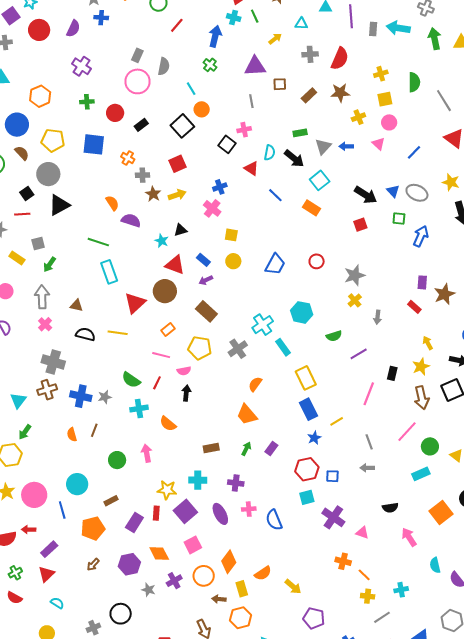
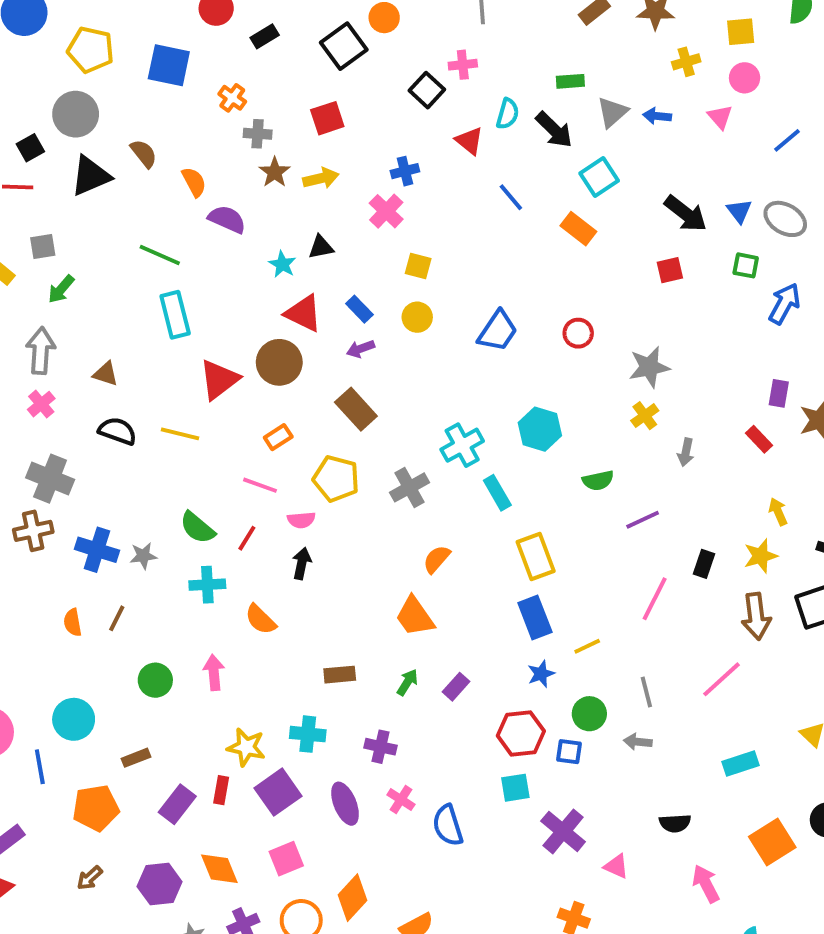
brown semicircle: (22, 153) -> (144, 154), moved
green circle: (430, 446) -> (589, 714), moved
pink cross: (249, 509) -> (401, 800), turned 32

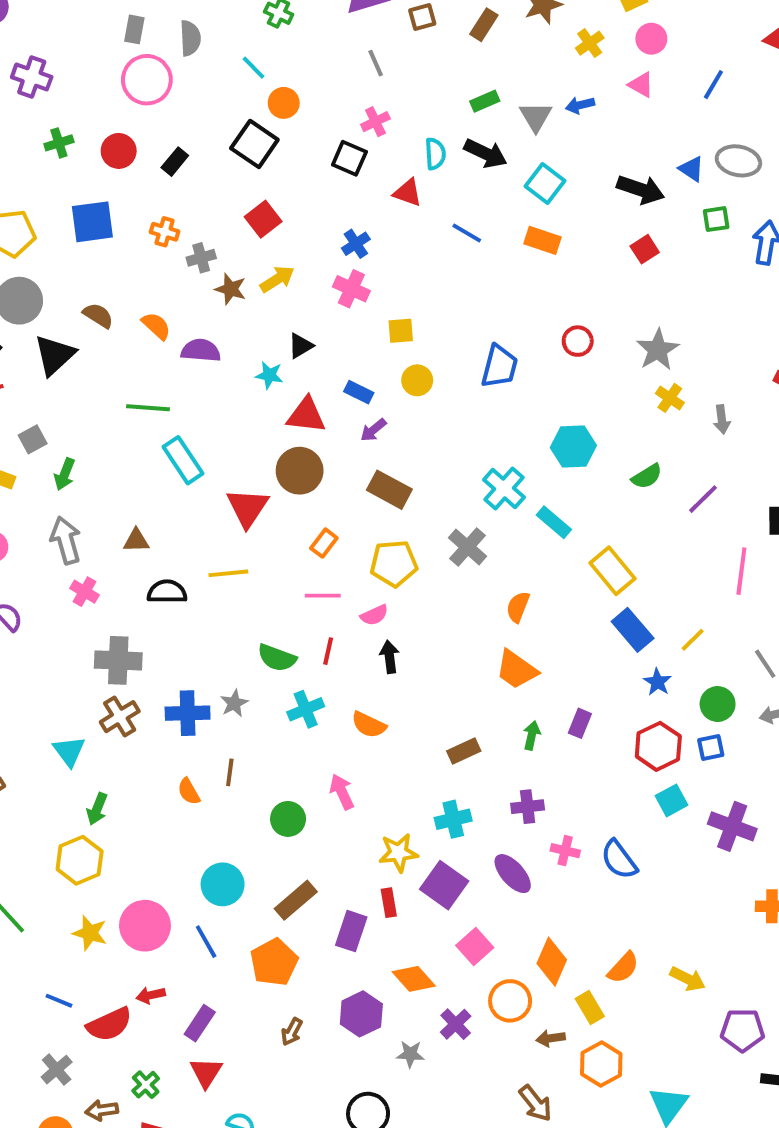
brown rectangle: (136, 758) -> (296, 900), size x1.5

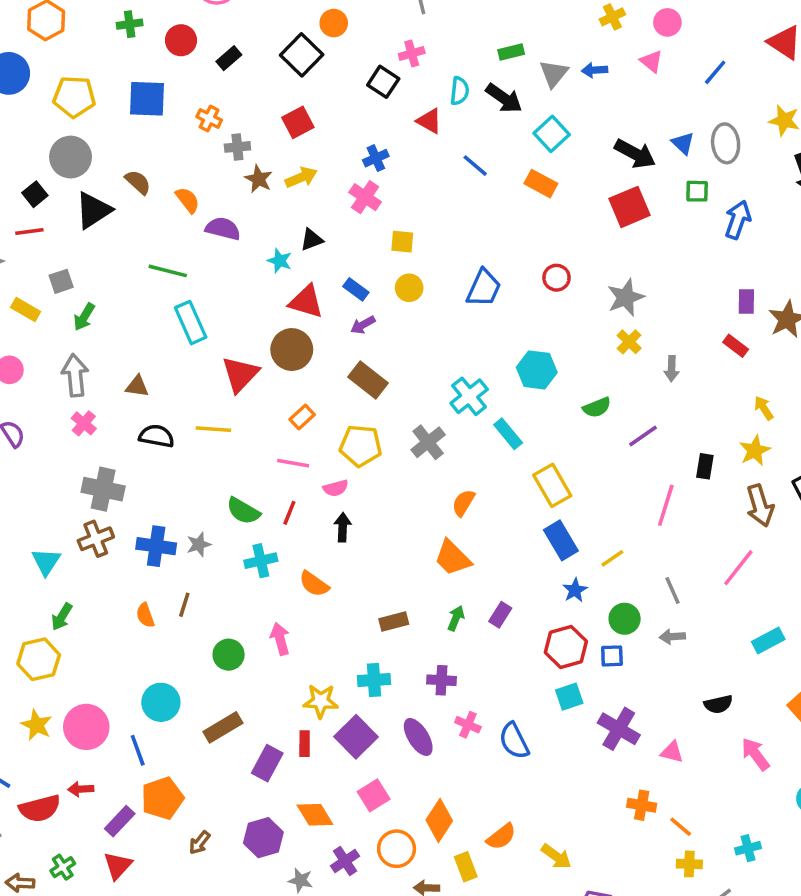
gray ellipse: (738, 161) -> (726, 143), turned 63
red square: (645, 249) -> (630, 207), size x1.6
orange pentagon: (274, 962) -> (162, 798), moved

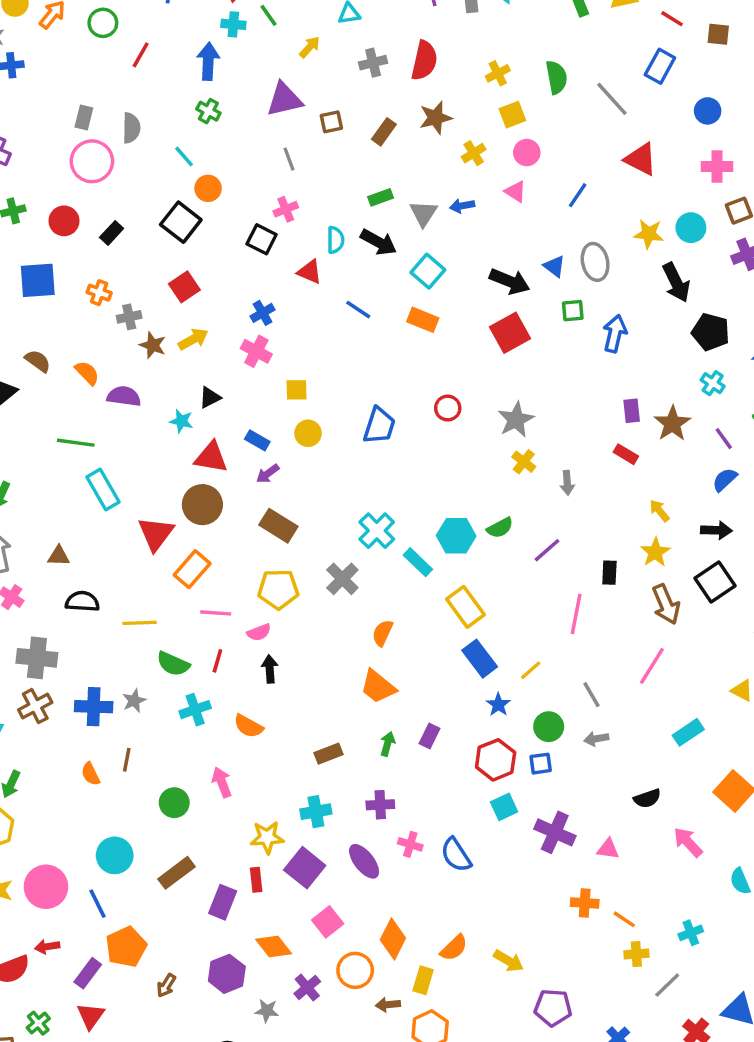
cyan hexagon: (537, 370) -> (456, 536), moved
orange rectangle: (302, 417) -> (192, 569), moved, size x1.5
yellow line: (213, 429) -> (140, 623), moved
yellow rectangle: (466, 867) -> (423, 980), turned 44

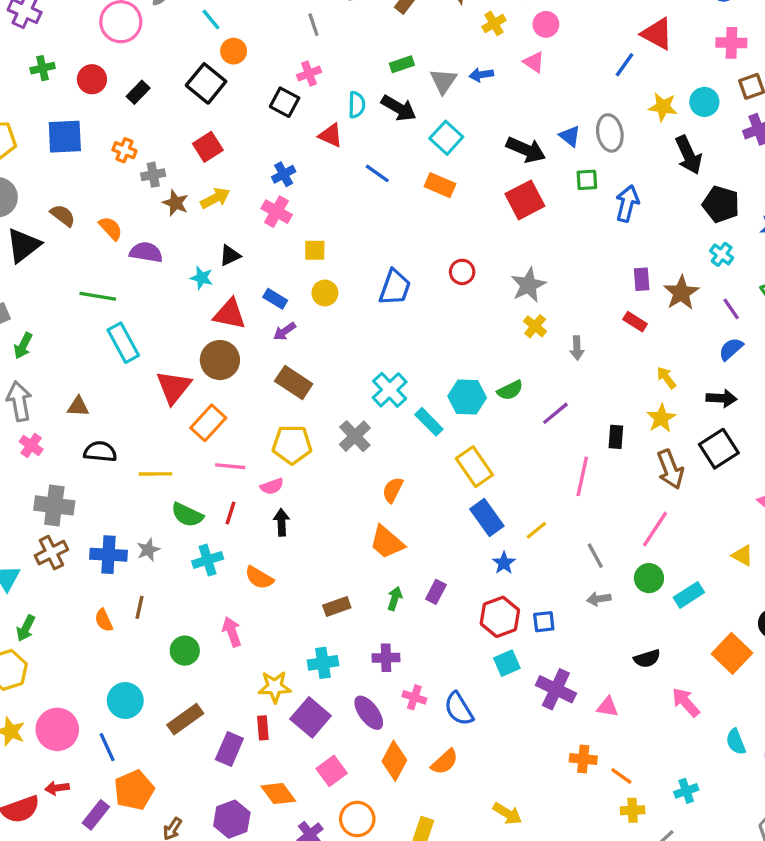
blue line: (578, 195) -> (624, 65), moved
green circle: (549, 727) -> (649, 578), moved
orange diamond: (393, 939) -> (394, 761), moved
orange semicircle: (454, 948) -> (445, 762), moved

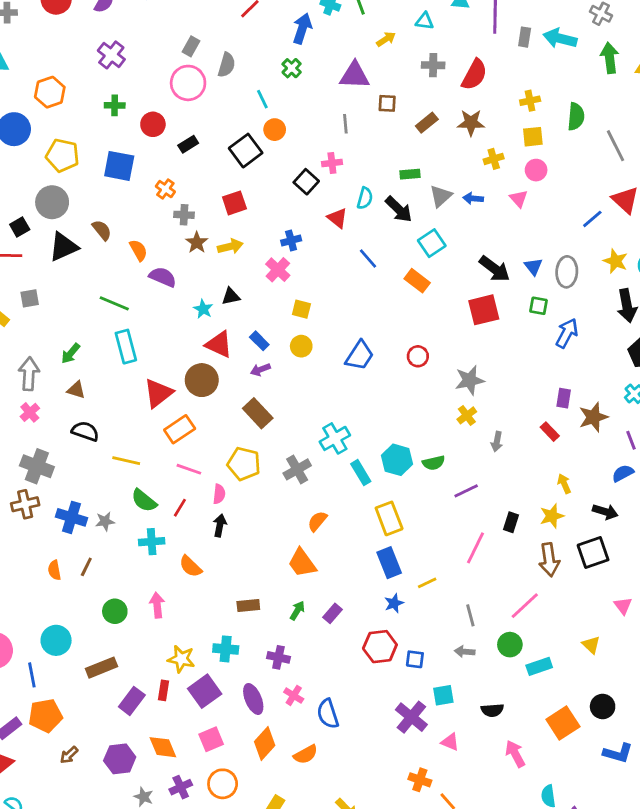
green arrow: (23, 346) -> (71, 353), moved
pink semicircle: (272, 486) -> (219, 494), turned -78
cyan square: (507, 663) -> (443, 695), moved

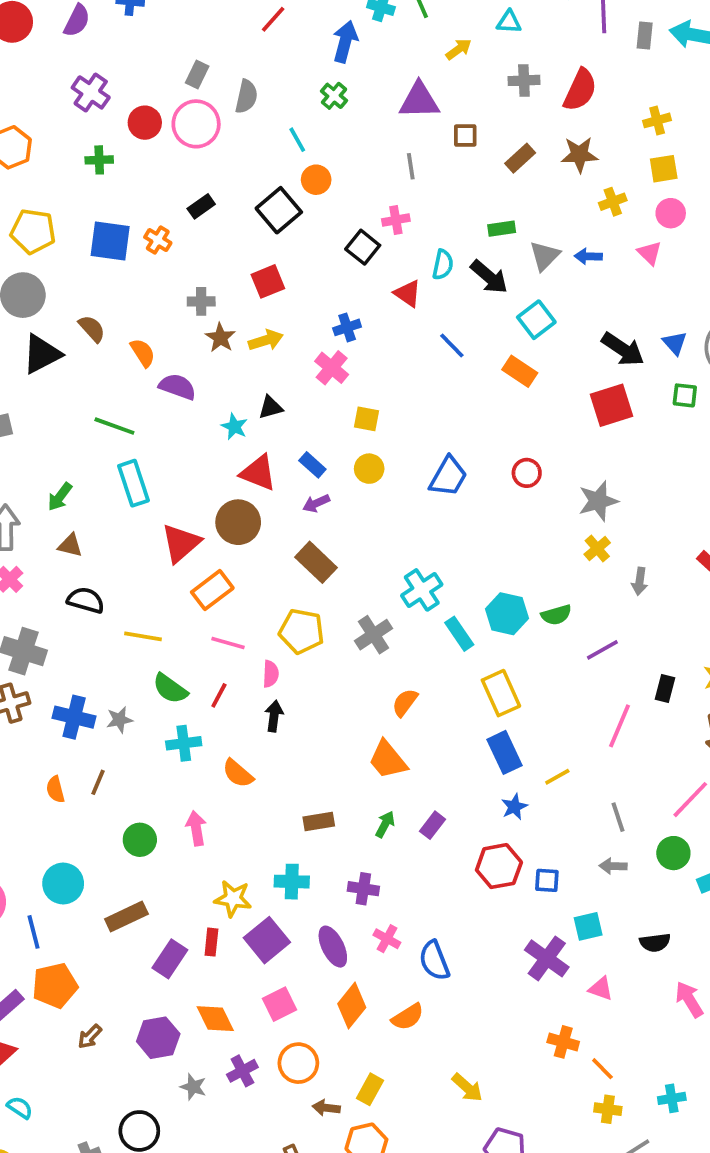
red circle: (153, 124) -> (145, 123), moved
orange cross: (165, 189) -> (158, 240), moved

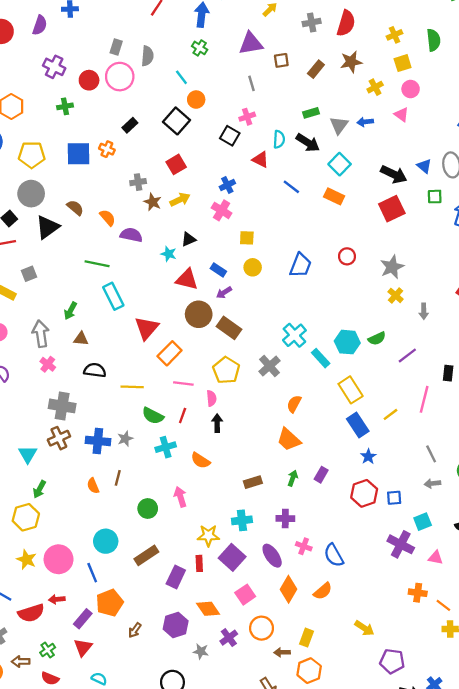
brown circle: (238, 522) -> (199, 314), moved
yellow pentagon: (302, 631) -> (226, 370), turned 30
yellow line: (557, 777) -> (390, 414), moved

